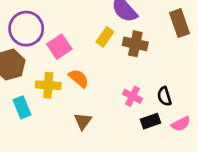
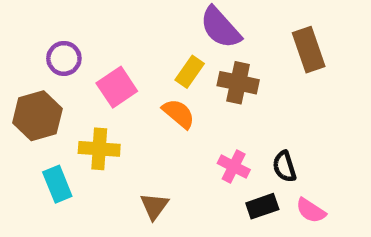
purple circle: (26, 29) -> (64, 58), size x0.6
orange semicircle: (79, 78) -> (179, 114), moved
pink semicircle: (181, 124) -> (311, 211), turned 60

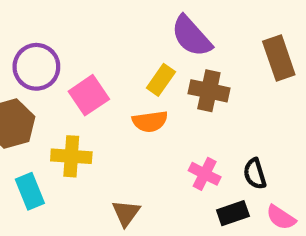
purple circle: (64, 58) -> (36, 67), size x1.4
orange semicircle: (179, 114) -> (150, 121), turned 132

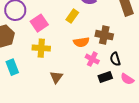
brown cross: (209, 91) -> (104, 35), moved
orange semicircle: (150, 121) -> (81, 42), moved
yellow cross: (71, 156) -> (41, 48), moved

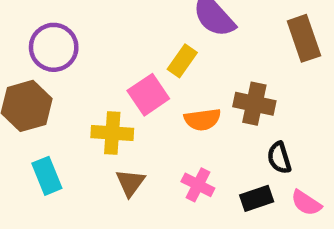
pink square: (39, 23) -> (148, 95), moved
pink cross: (92, 59) -> (198, 185), moved
brown triangle: (56, 77) -> (130, 183), moved

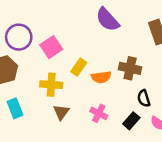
yellow rectangle: (182, 61) -> (79, 67), moved
pink square: (148, 95) -> (51, 47), moved
black rectangle: (257, 198) -> (131, 121), turned -30

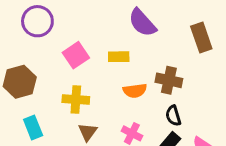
purple circle: (19, 37) -> (37, 21), moved
yellow rectangle: (79, 67) -> (119, 57), moved, turned 54
black semicircle: (144, 98) -> (173, 116), moved

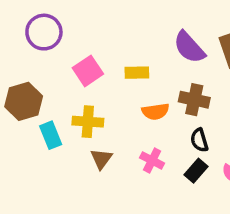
purple semicircle: (142, 23) -> (189, 47), moved
cyan rectangle: (33, 128) -> (51, 135), moved

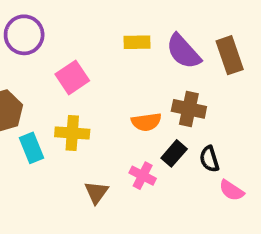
yellow rectangle: (137, 73) -> (137, 42), moved
black semicircle: (199, 140) -> (209, 159), moved
brown triangle: (101, 159) -> (96, 192), moved
black rectangle: (196, 171) -> (174, 153), moved

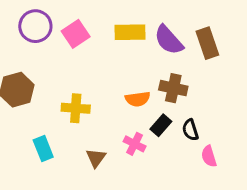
yellow rectangle: (137, 42) -> (130, 32), size x1.4
pink square: (72, 77) -> (76, 34), moved
cyan rectangle: (31, 148) -> (43, 149), moved
pink semicircle: (232, 190) -> (209, 156), turned 40

